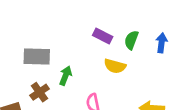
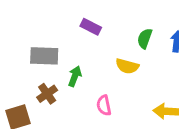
purple rectangle: (103, 36) -> (91, 27), moved

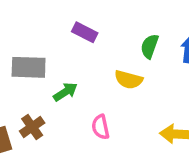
green arrow: (75, 76) -> (65, 92), turned 36
brown cross: (47, 94) -> (32, 127), moved

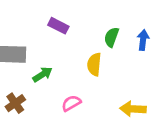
yellow semicircle: (129, 80) -> (94, 64), turned 80
pink semicircle: (101, 127) -> (71, 103), turned 72

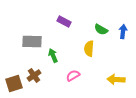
green semicircle: (111, 37) -> (101, 29), turned -80
green arrow: (43, 74) -> (53, 55), turned -80

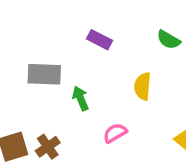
green semicircle: (101, 29) -> (169, 40), moved
brown cross: (34, 75) -> (48, 147), moved

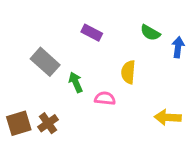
gray rectangle: (44, 74) -> (45, 62), turned 40
pink semicircle: (115, 133) -> (105, 98), moved, turned 36

